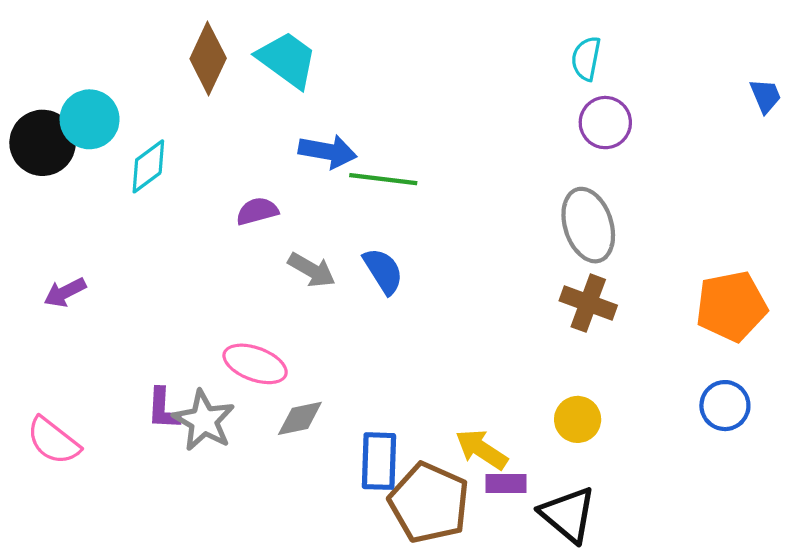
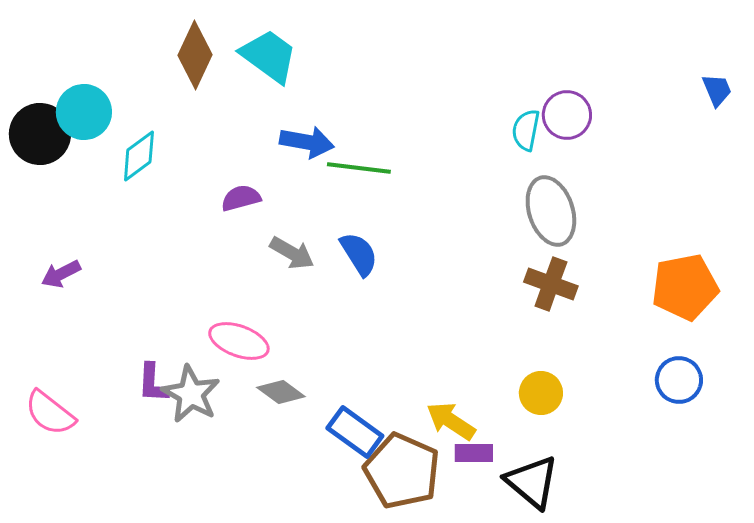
cyan semicircle: (586, 58) -> (526, 130), moved
gray diamond: (300, 418) -> (281, 392), turned 48
blue rectangle: (379, 461) -> (355, 432), turned -56

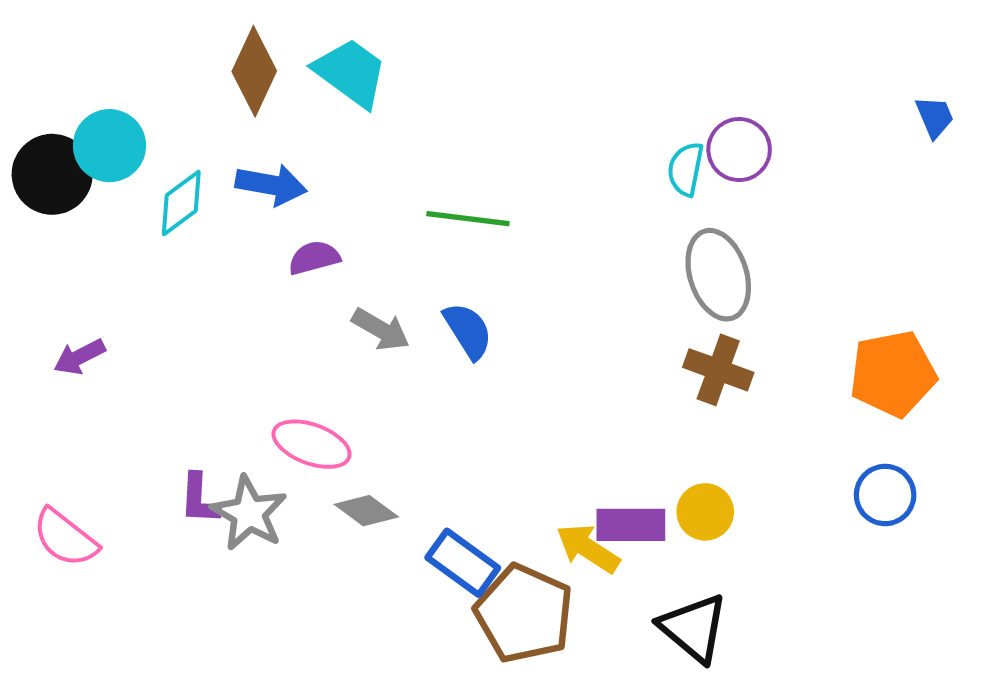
blue arrow: (307, 142) -> (271, 185), moved
purple rectangle: (474, 453) -> (631, 525), moved, size x1.4

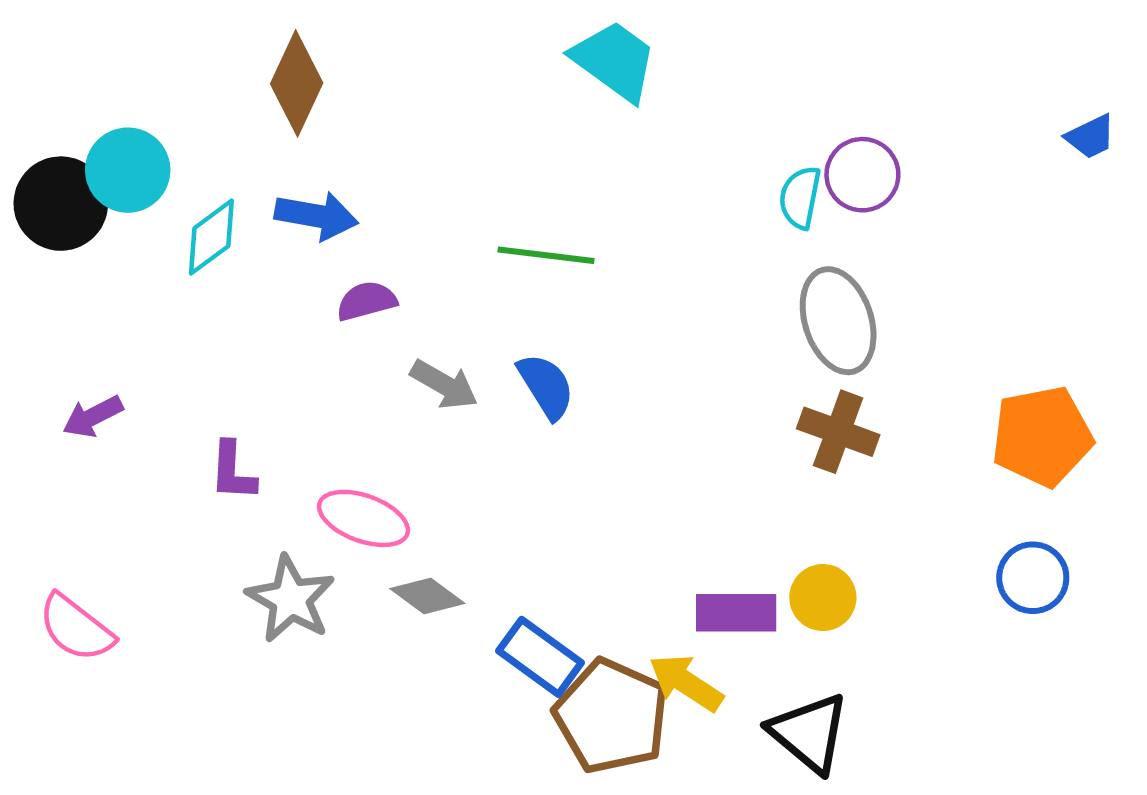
cyan trapezoid: (351, 73) -> (614, 61), moved
blue trapezoid: (935, 117) -> (1091, 137), turned 87
purple L-shape: (199, 499) -> (233, 471), moved
yellow arrow: (588, 548) -> (686, 683), moved

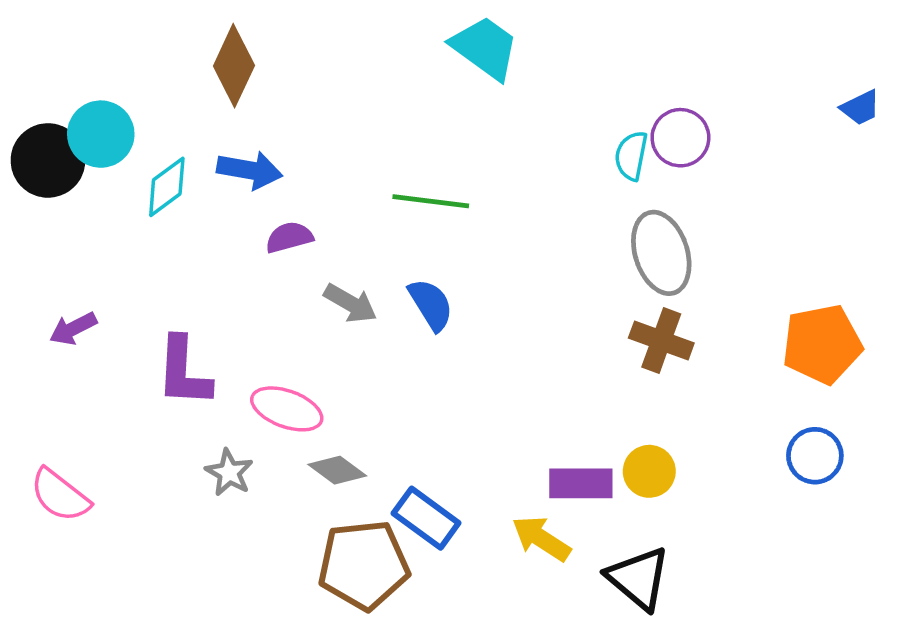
purple L-shape: (233, 471) -> (184, 372), size x1.5
gray star: (290, 599) -> (229, 473), size x0.7
brown pentagon: (611, 716) -> (364, 565), moved, turned -30

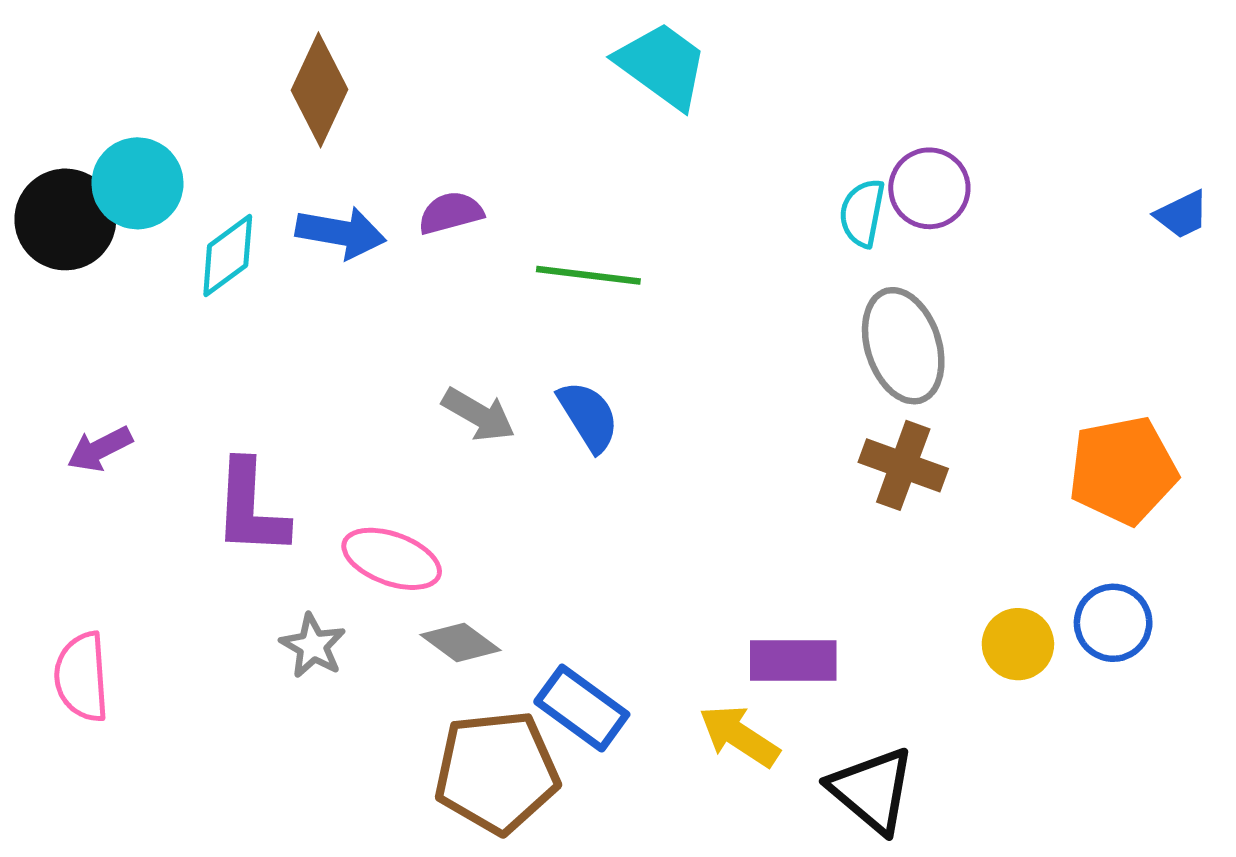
blue trapezoid: (860, 108) -> (1182, 215), moved
purple semicircle: (289, 237) -> (451, 213), moved
yellow circle: (649, 471) -> (1018, 644), moved
pink semicircle: (60, 495) -> (82, 677), turned 48

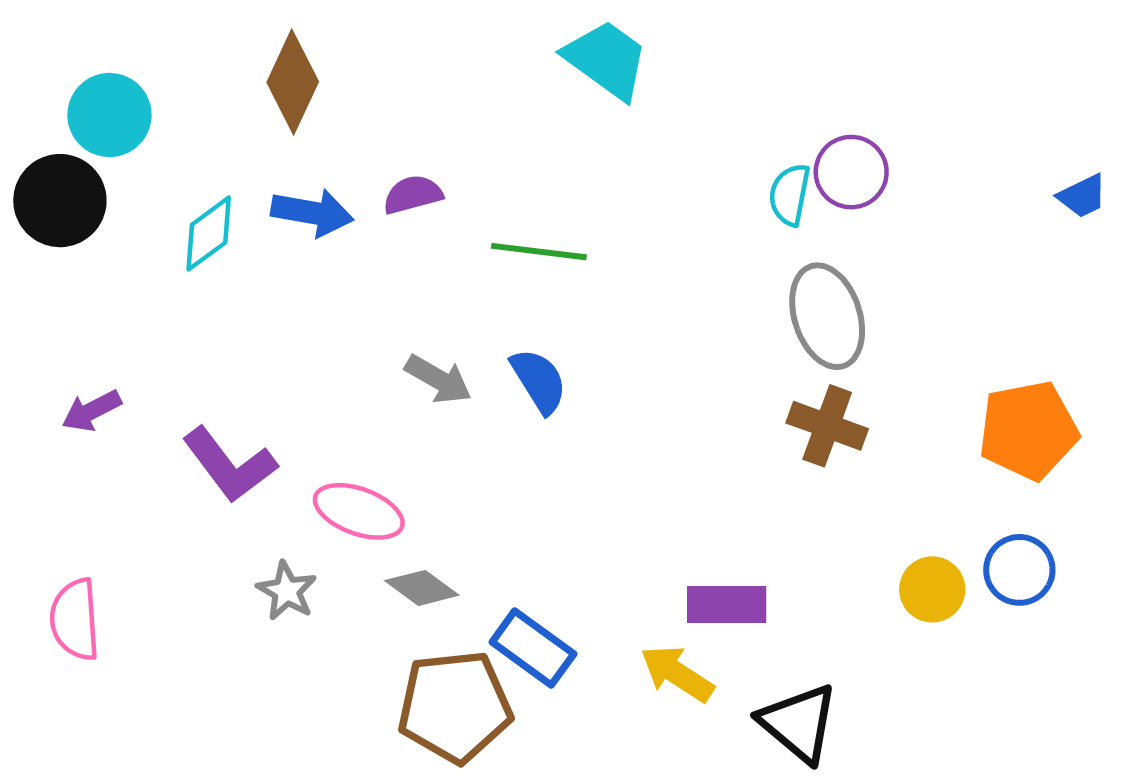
cyan circle: (137, 183) -> (109, 115), moved
purple L-shape: (251, 508) -> (230, 465), turned -40

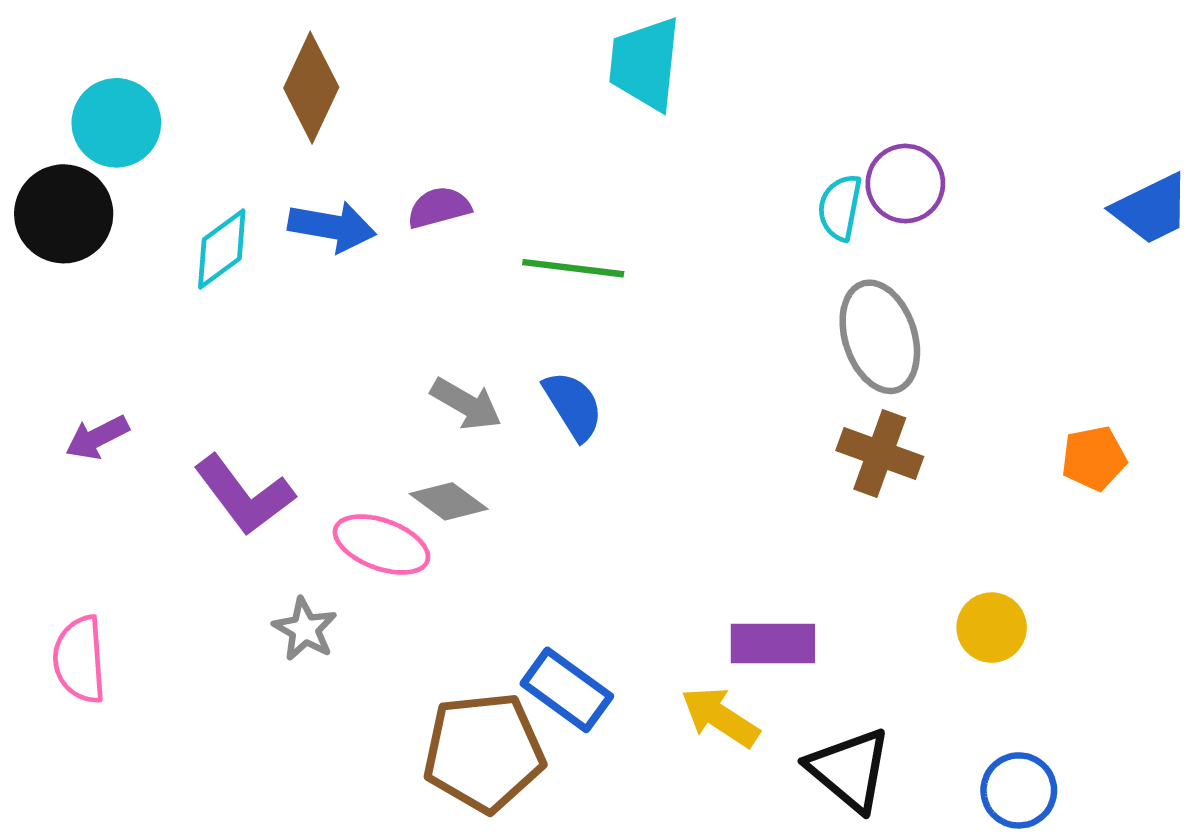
cyan trapezoid: (606, 59) -> (645, 64), turned -120
blue trapezoid: (1082, 196) -> (1151, 209), size x1.5
orange pentagon: (1028, 430) -> (1094, 458), size x0.6
blue circle: (1019, 570) -> (1019, 790), moved
gray diamond: (422, 588) -> (449, 501), moved

